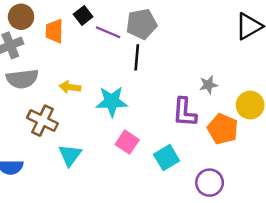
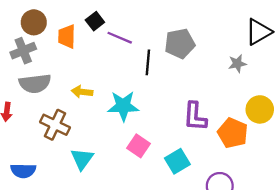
gray pentagon: (142, 24) -> (180, 44), moved
gray star: (208, 85) -> (237, 64), moved

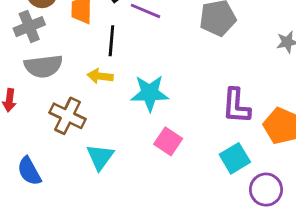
black line: (148, 62) -> (111, 41), moved
cyan square: (177, 161) -> (235, 158), moved
blue semicircle: (23, 171) -> (29, 171), turned 60

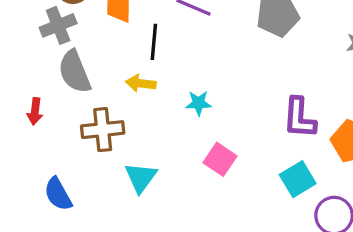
gray semicircle: (43, 66) -> (75, 72), turned 75
cyan star: (150, 93) -> (199, 103), size x0.6
brown cross: (68, 116) -> (103, 130), turned -32

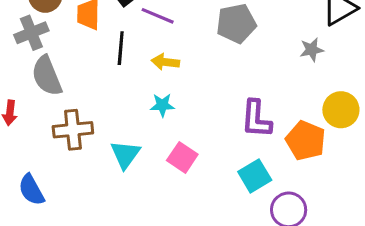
yellow arrow: (141, 83) -> (165, 62), moved
cyan triangle: (141, 178) -> (125, 154), moved

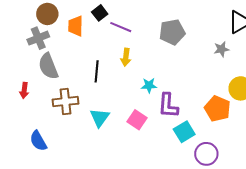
black line: (121, 48) -> (97, 71), moved
yellow arrow: (165, 62) -> (126, 57), turned -90
cyan star: (162, 105) -> (149, 85), moved
purple L-shape: (256, 119) -> (168, 106), moved

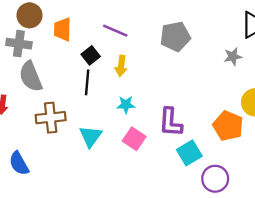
black square: (100, 13) -> (91, 55), moved
gray cross: (38, 38) -> (19, 44), turned 30
cyan star: (149, 85) -> (126, 105), moved

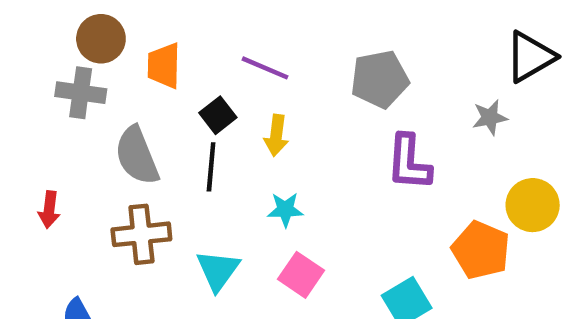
gray semicircle: (31, 76) -> (137, 156), moved
purple L-shape: (171, 122) -> (409, 162), moved

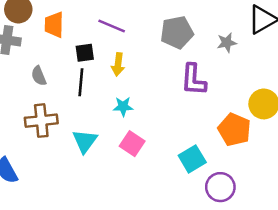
black square: (218, 115) -> (85, 53), turned 30
gray star: (490, 117) -> (227, 43), moved
gray semicircle: (137, 156) -> (39, 76), size x0.6

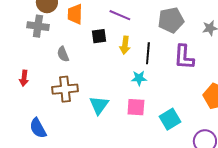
black line: (81, 82) -> (148, 53), moved
cyan star: (123, 107) -> (139, 78), moved
pink square: (132, 144) -> (136, 107), turned -30
cyan square: (192, 159) -> (170, 119), moved

